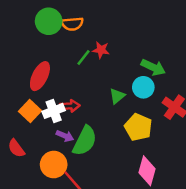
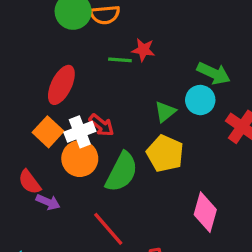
green line: (84, 57) -> (120, 60), turned 56
red arrow: (70, 106) -> (102, 125), turned 42
yellow pentagon: (138, 127) -> (165, 154), moved
purple arrow: (65, 136) -> (48, 202), moved
orange circle: (54, 165) -> (80, 159), moved

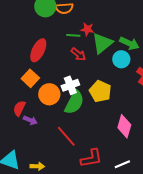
green triangle: (165, 112) -> (102, 43), moved, size x1.6
red arrow: (102, 125) -> (78, 54), moved
white cross: (80, 132) -> (70, 85), moved
red semicircle: (30, 182) -> (19, 108), turned 63

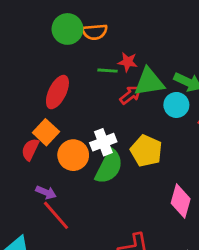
green triangle: (102, 43) -> (149, 82), turned 30
red arrow: (78, 54) -> (131, 95), moved, turned -77
red semicircle: (19, 108) -> (30, 149), moved
red line: (66, 136) -> (56, 215), moved

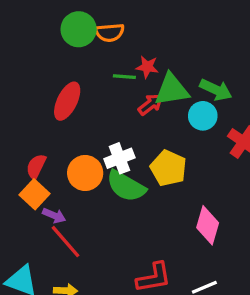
orange square: (46, 132) -> (34, 194), moved
green semicircle: (109, 167) -> (126, 186), turned 93

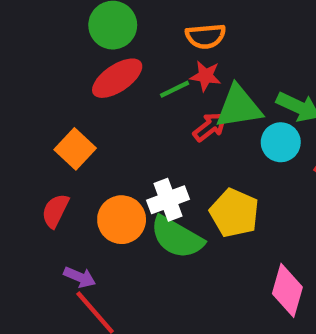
orange semicircle: (110, 33) -> (206, 36), moved
green line: (124, 77) -> (175, 89), turned -30
red ellipse: (67, 101) -> (117, 78), moved, turned 30
orange square: (34, 194) -> (75, 149), moved

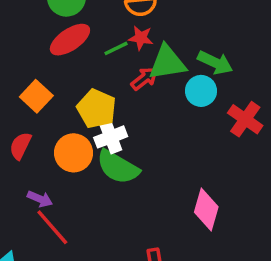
yellow pentagon: (234, 213) -> (97, 109), moved

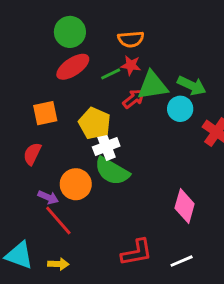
orange square: (36, 96) -> (45, 113), turned 35
orange circle: (74, 153) -> (76, 184), moved

